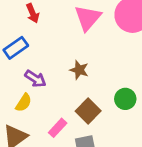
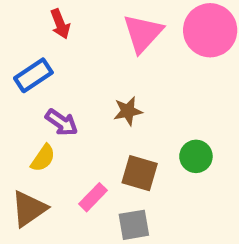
brown star: (79, 70) -> (128, 111), turned -30
brown square: (88, 111) -> (140, 173), turned -30

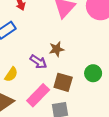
purple arrow: (62, 122) -> (38, 62), moved
pink rectangle: (93, 197) -> (38, 95), size x1.5

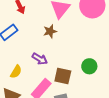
brown star: (57, 49) -> (50, 31), moved

